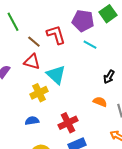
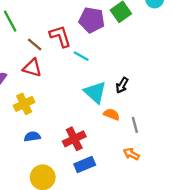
cyan line: (90, 45) -> (81, 56), moved
cyan triangle: (56, 75) -> (95, 92), moved
yellow cross: (39, 93) -> (24, 104), moved

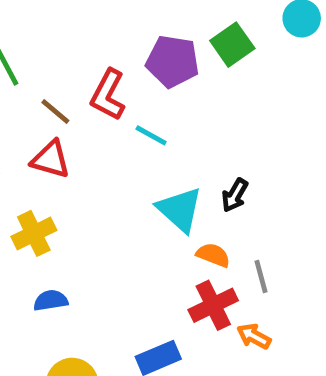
red L-shape: (60, 36) -> (108, 95), turned -135
red cross: (74, 139) -> (213, 305), moved

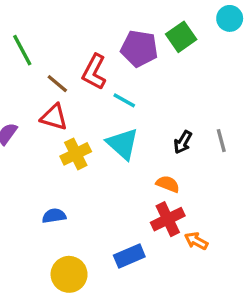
cyan triangle: (180, 210) -> (123, 144), moved
yellow cross: (34, 233) -> (76, 154), moved
gray line: (261, 277) -> (221, 141), moved

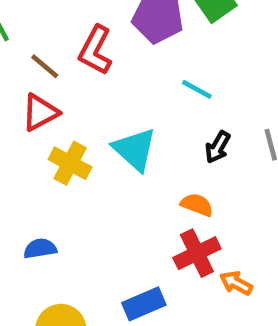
cyan line: (124, 100) -> (197, 89), moved
red triangle: (54, 117) -> (40, 112), turned -44
yellow cross: (76, 154) -> (70, 163), turned -36

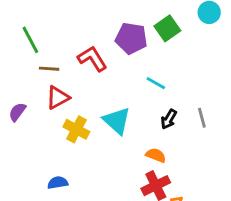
red L-shape: (95, 50) -> (92, 59), turned 120
brown line: (45, 66) -> (49, 69), moved, turned -36

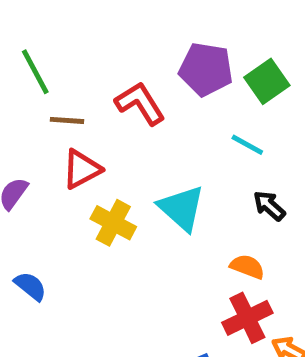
green square: (167, 28) -> (267, 81), moved
black arrow: (169, 119) -> (269, 206), turned 102
blue semicircle: (58, 183) -> (30, 286), moved, turned 48

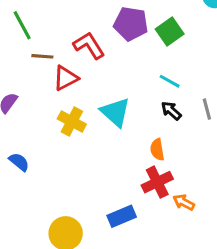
cyan line: (247, 145) -> (170, 81), moved
red triangle: (82, 169) -> (66, 78), moved
orange semicircle: (247, 267) -> (157, 149), turned -120

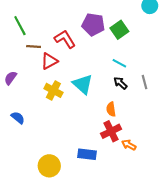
blue rectangle: (122, 216) -> (87, 154), turned 30

